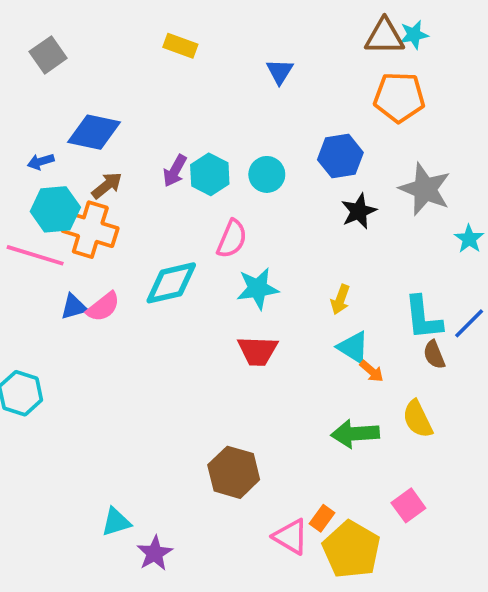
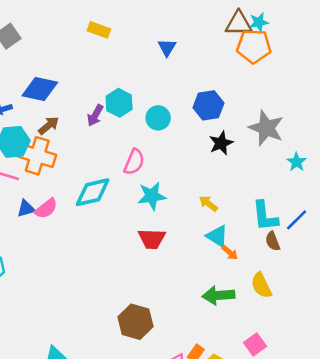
orange pentagon: (399, 97) -> (254, 46), moved
cyan hexagon: (210, 174) -> (119, 103), moved
yellow arrow: (340, 299) -> (208, 203), turned 108

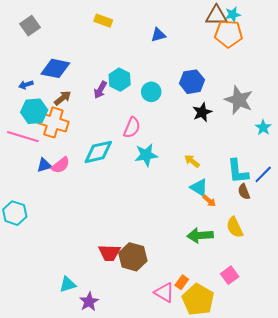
blue triangle: (167, 47) -> (158, 35), turned 42
red trapezoid: (152, 239) -> (109, 253), moved

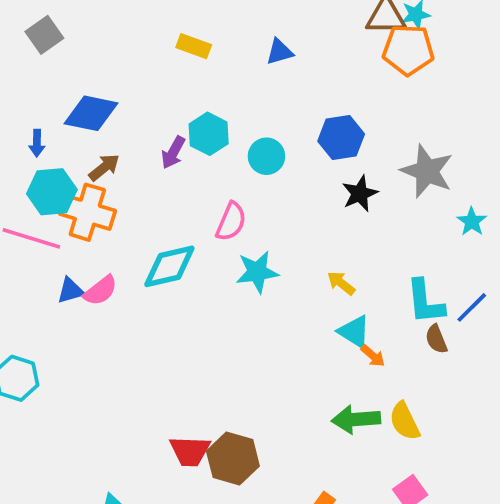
yellow rectangle: (103, 21) -> (194, 46), moved
blue arrow: (26, 85) -> (37, 143), turned -72
yellow semicircle: (235, 227) -> (405, 421), moved

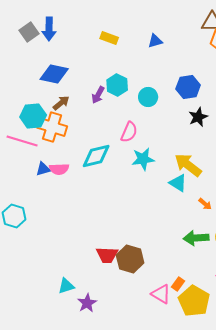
blue arrow: (37, 143) -> (49, 29), moved, size x1.6
yellow arrow: (341, 283) -> (188, 165), size x1.8
pink semicircle: (100, 291) -> (59, 169), turned 36
cyan triangle: (354, 332) -> (178, 183), moved

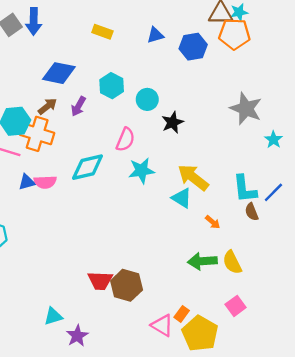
blue diamond: (54, 74) -> (59, 73), moved
blue hexagon: (188, 87) -> (193, 47), moved
purple arrow: (98, 95) -> (78, 106), moved
black star: (198, 117) -> (172, 122), moved

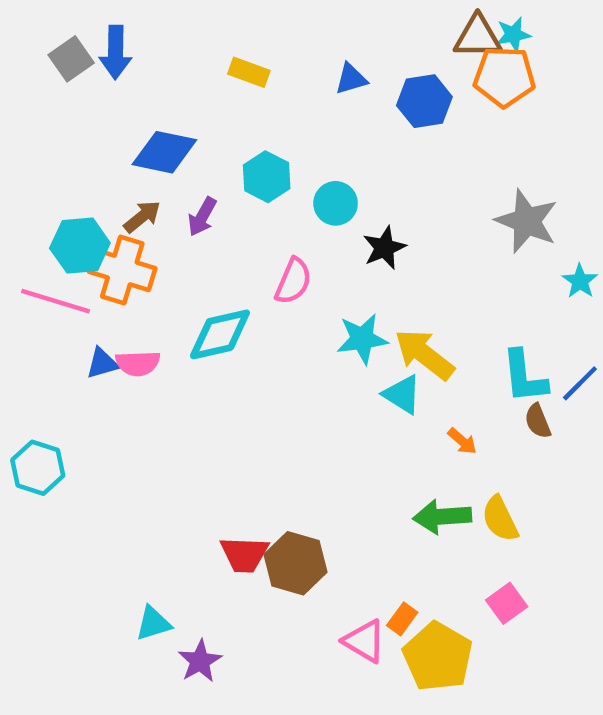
cyan star: (141, 171) -> (362, 339), moved

